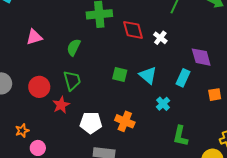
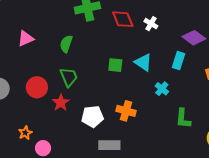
purple diamond: (201, 57) -> (194, 38), turned -30

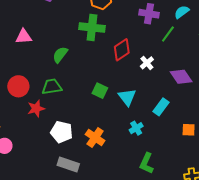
red diamond: (123, 19) -> (122, 50), turned 60
purple diamond: (194, 38) -> (181, 77), moved
green trapezoid: (69, 77) -> (52, 87), turned -95

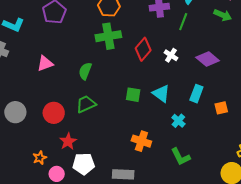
red star: (36, 108) -> (68, 141), moved
orange square: (189, 130) -> (221, 108), moved
white pentagon: (62, 132) -> (84, 164), moved
green L-shape: (147, 163) -> (180, 157), moved, turned -35

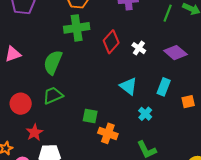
green line: (183, 22) -> (168, 13), moved
green semicircle: (85, 71) -> (53, 62), size x1.4
green square: (133, 95) -> (90, 116), moved

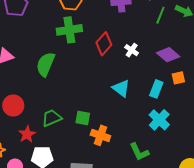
green trapezoid: (53, 95) -> (52, 118), moved
orange square: (188, 102) -> (178, 78), moved
cyan cross: (145, 114) -> (159, 120), moved, size x1.5

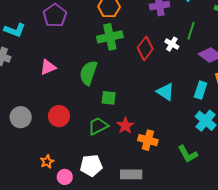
green line: (160, 15) -> (191, 31), moved
white cross: (132, 50) -> (172, 44), moved
green square: (83, 118) -> (109, 98), moved
red star: (27, 134) -> (125, 126), moved

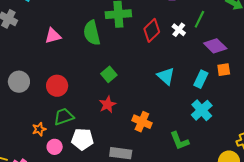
green semicircle: (88, 73) -> (92, 33), moved, turned -40
green square: (109, 98) -> (109, 74), turned 35
green trapezoid: (98, 126) -> (64, 117), moved
red star: (125, 126) -> (108, 105), moved

